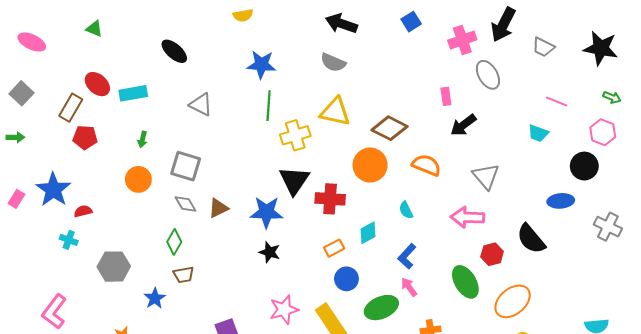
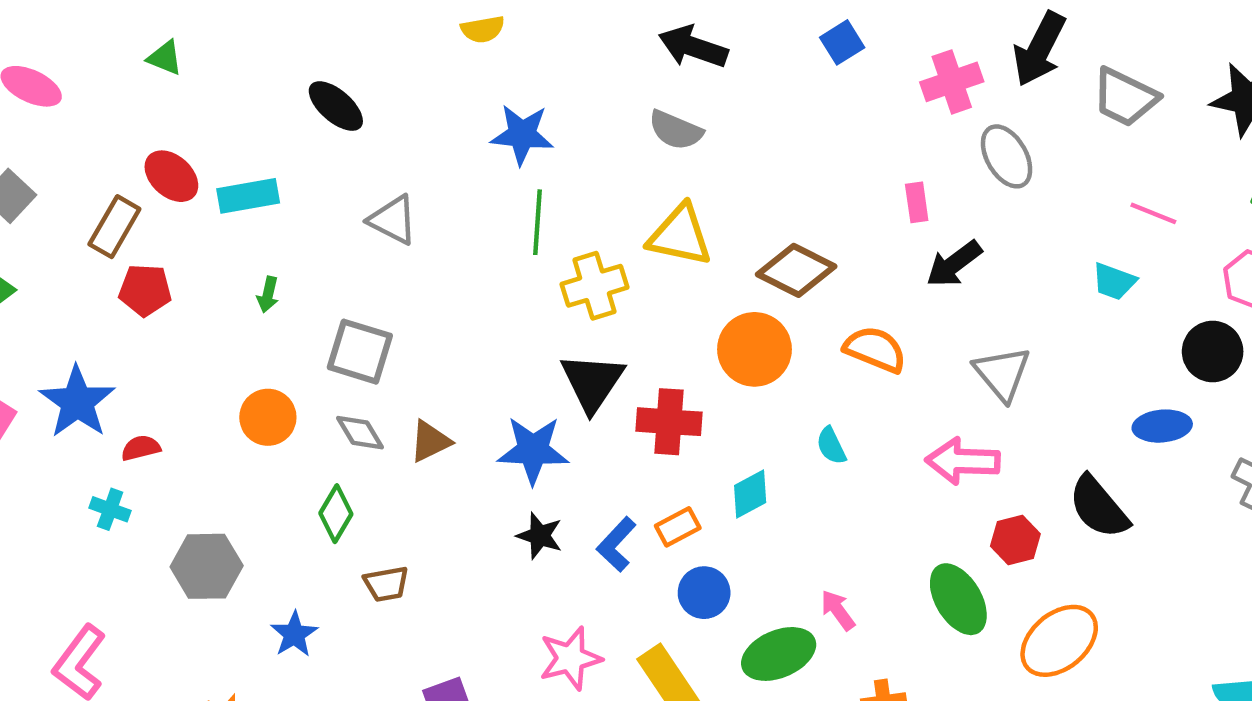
gray trapezoid: (543, 47) -> (1125, 97), size x1.4
orange circle: (138, 179) -> (268, 417), moved
blue L-shape: (407, 256) -> (616, 544), moved
brown trapezoid: (183, 275) -> (386, 584), moved

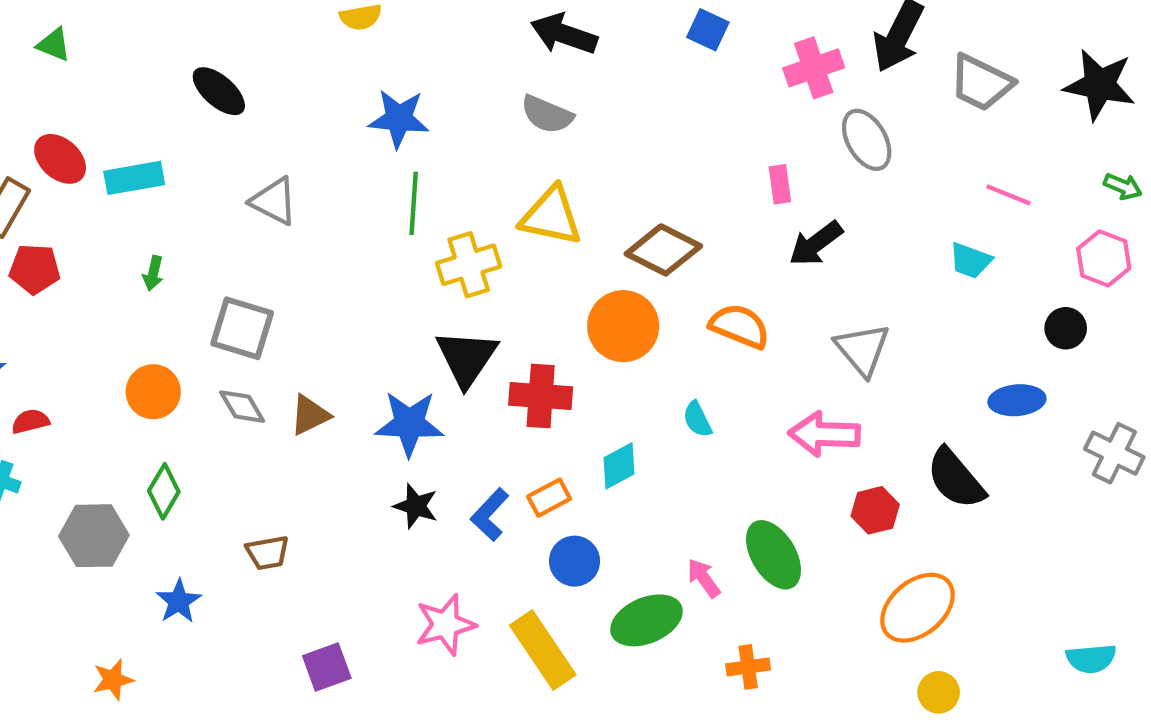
blue square: (842, 42) -> (708, 30), turned -33
black circle: (1213, 352) -> (1066, 328), size x0.7
green diamond: (336, 514) -> (164, 491), moved
green ellipse: (958, 599) -> (774, 555), moved

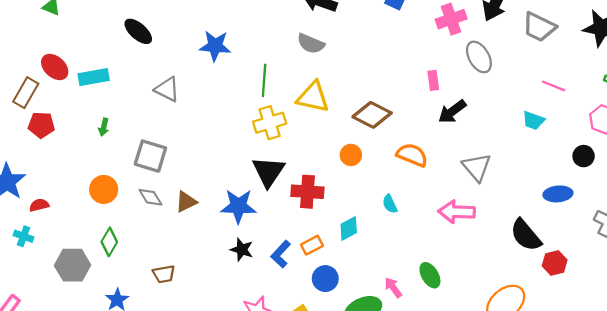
blue star: (399, 119) -> (215, 46), moved
green line: (414, 203) -> (264, 80), moved
orange circle: (623, 326) -> (351, 155), size x0.6
red hexagon: (875, 510) -> (555, 263), moved
green ellipse: (774, 555) -> (430, 275), size x0.7

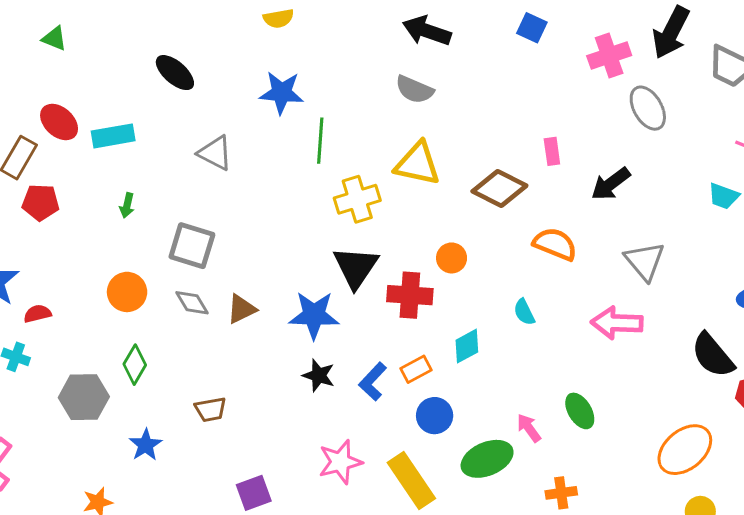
green line: (264, 80) -> (320, 141), moved
pink rectangle: (433, 80) -> (552, 151), moved
orange circle: (351, 155) -> (452, 258), moved

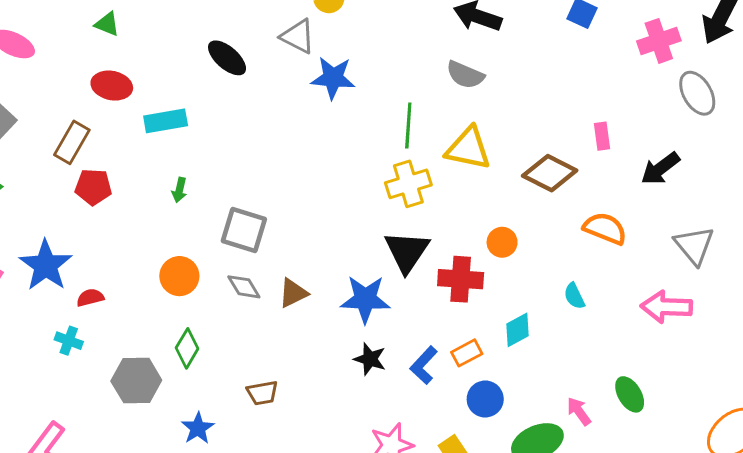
red ellipse: (59, 122) -> (112, 86), moved, turned -30
green line: (320, 141) -> (408, 125), moved
gray triangle: (215, 153) -> (298, 36), moved

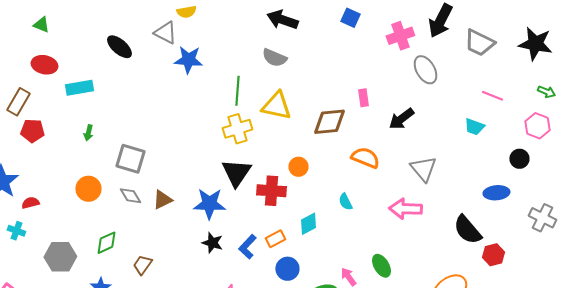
brown diamond: (550, 173) -> (329, 122), turned -32
green diamond: (187, 348) -> (106, 243), moved, turned 35
brown trapezoid: (262, 393) -> (142, 265), turned 135

